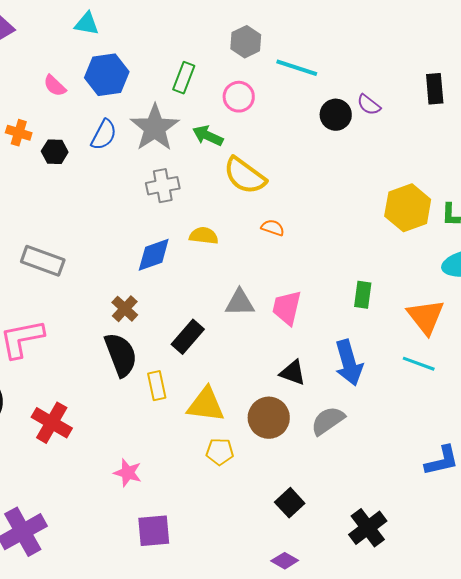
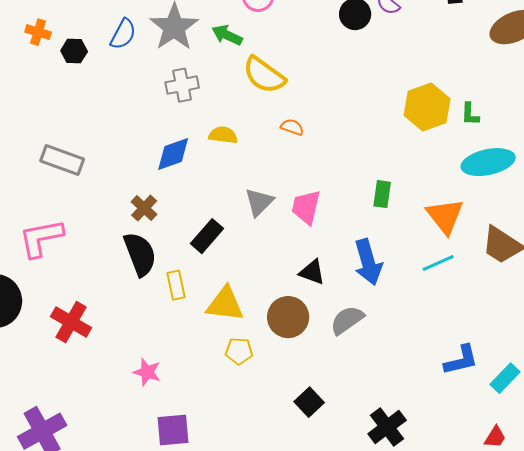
gray triangle: (240, 303) -> (259, 202), turned -44
cyan line: (419, 364) -> (438, 263), turned -44

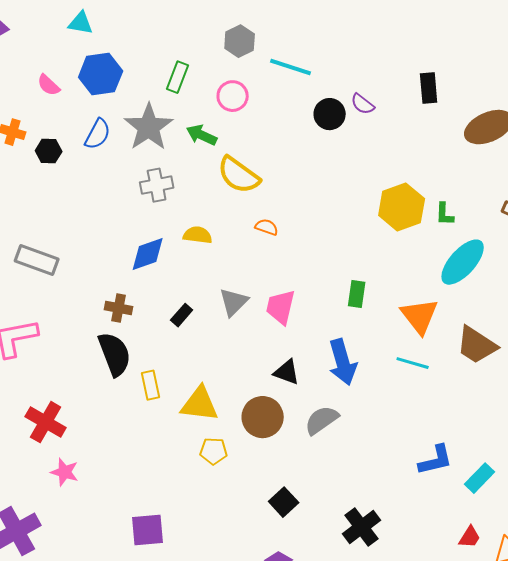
cyan ellipse: (488, 162) -> (463, 262), turned -36
brown cross: (144, 208) -> (119, 308), turned -32
black rectangle: (207, 236) -> (182, 315), moved, size x0.7
cyan line: (438, 263) -> (413, 363), turned 40
pink star: (147, 372) -> (65, 472), moved

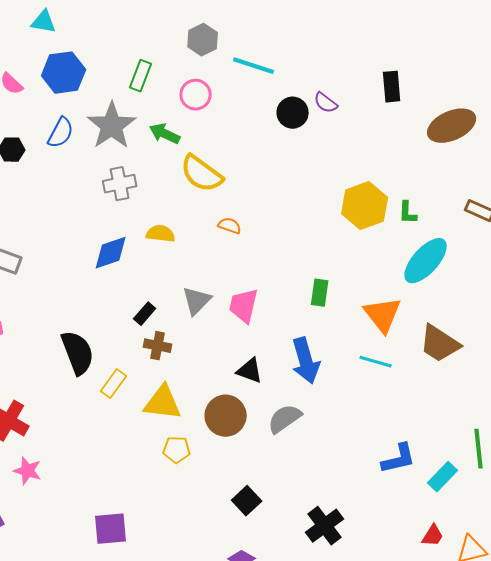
brown cross: (119, 308) -> (158, 346), moved
yellow rectangle: (151, 385) -> (114, 384), turned 48

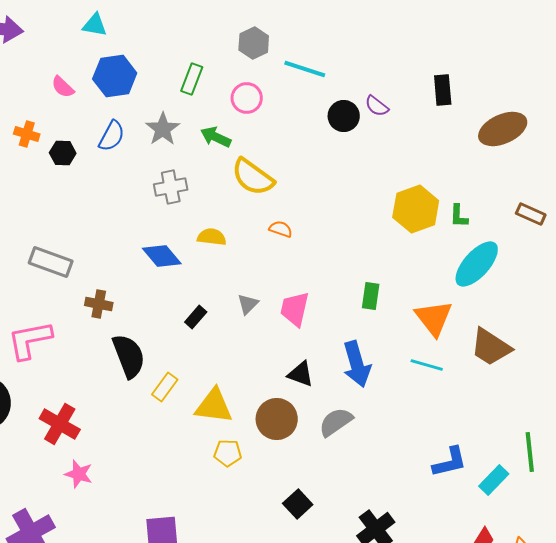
gray star: (112, 126) -> (163, 129), size x0.7
blue diamond: (111, 253) -> (162, 256), turned 69
gray triangle: (197, 301) -> (248, 304), size x0.7
brown cross: (158, 346) -> (99, 304), moved

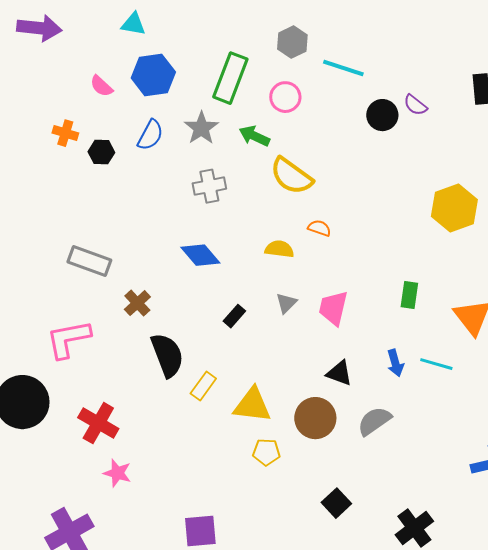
green rectangle: (192, 79) -> (230, 78), size x1.6
yellow semicircle: (212, 237) -> (279, 249), moved
brown cross: (99, 304) -> (137, 303), turned 36
blue arrow: (357, 364) -> (395, 363), size x0.6
cyan line: (427, 365) -> (436, 364), moved

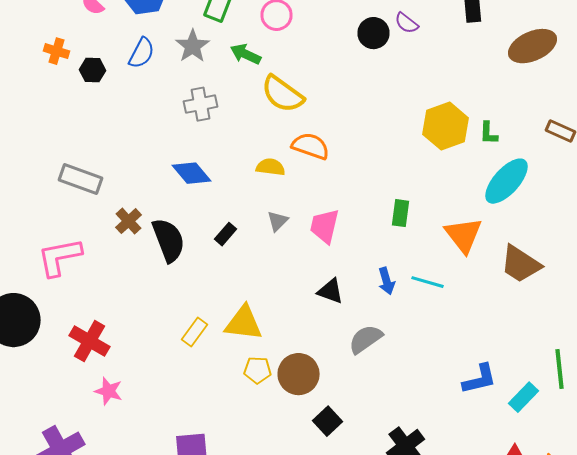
orange semicircle: (319, 228) -> (310, 146), size x1.6
black semicircle: (167, 355) -> (168, 240), moved
yellow rectangle: (203, 386) -> (194, 332), moved
brown circle: (315, 418) -> (298, 374), moved

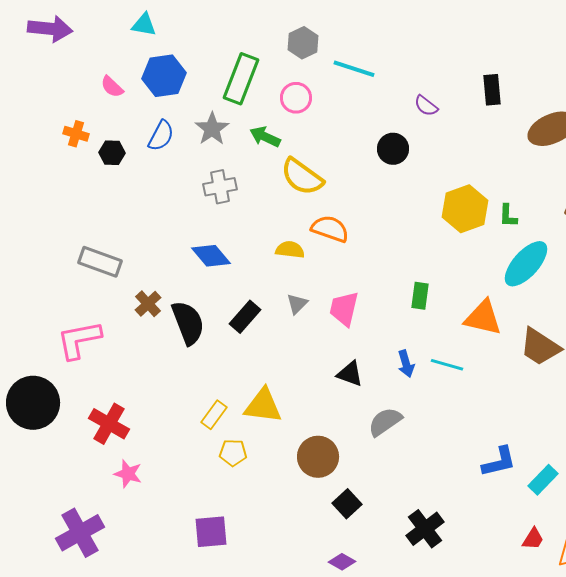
black circle: (374, 33) -> (393, 149), moved
black rectangle: (226, 234) -> (245, 317), size x1.4
orange triangle: (464, 235) -> (483, 318), turned -39
yellow pentagon: (258, 370) -> (233, 453), moved

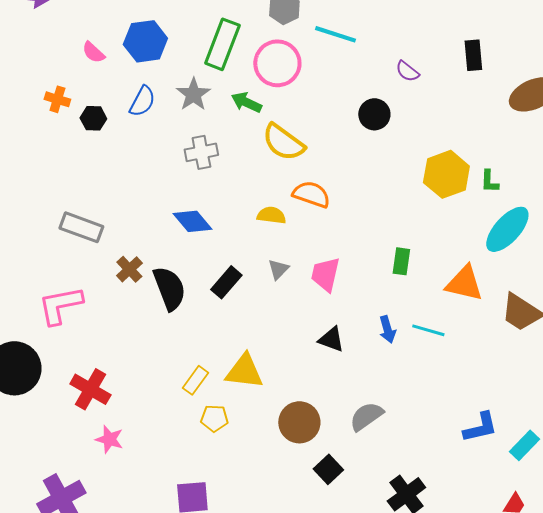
pink circle: (296, 98) -> (277, 63), size x1.5
gray semicircle: (385, 422) -> (366, 416), moved

